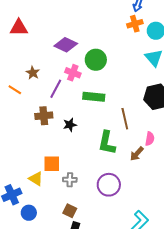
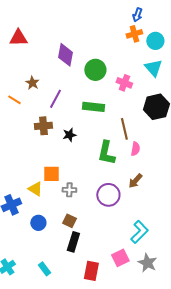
purple diamond: (66, 45) -> (65, 55), turned 75
pink cross: (73, 73) -> (124, 83), moved
pink semicircle: (150, 139) -> (135, 149), moved
brown arrow: (137, 154) -> (135, 181), moved
blue circle: (29, 213) -> (38, 223), moved

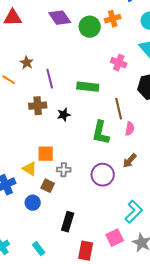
orange cross: (134, 34) -> (113, 19), moved
purple diamond: (65, 55) -> (60, 18), moved, turned -45
green circle: (95, 70) -> (90, 27), moved
purple line: (55, 99) -> (50, 79), turned -42
brown square: (69, 221) -> (48, 186), moved

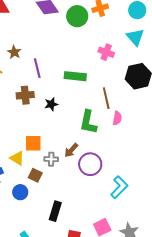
brown arrow: (130, 161) -> (71, 150), moved
cyan L-shape: (134, 212) -> (119, 187), moved

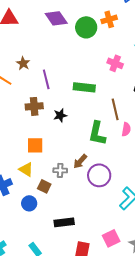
orange square: (33, 143) -> (35, 145), moved
black rectangle: (55, 211) -> (64, 222), turned 66

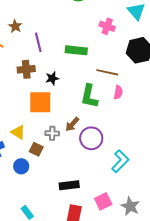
brown line: (115, 109) -> (107, 72), turned -65
orange square: (35, 145) -> (40, 102), moved, size x1.4
black rectangle: (64, 222) -> (69, 185), moved

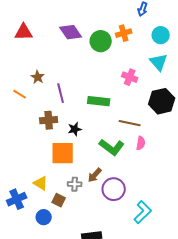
green L-shape: (89, 96) -> (112, 147), turned -65

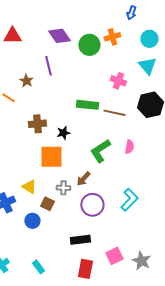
purple line: (61, 93) -> (48, 66), moved
brown line: (130, 123) -> (114, 113), moved
green L-shape: (112, 147) -> (100, 151), turned 110
purple circle: (114, 189) -> (92, 205), moved
cyan L-shape: (143, 212) -> (129, 200), moved

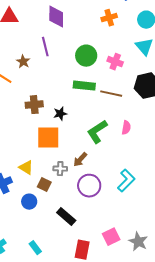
purple diamond: (59, 36) -> (56, 17), turned 35
green circle: (89, 45) -> (86, 56), moved
black rectangle: (80, 240) -> (66, 217), moved, turned 48

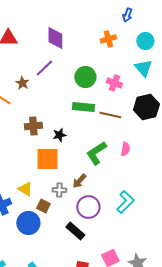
purple line: (45, 47) -> (44, 68), turned 60
blue circle: (29, 202) -> (28, 223), size x1.5
black rectangle: (66, 217) -> (75, 231), moved

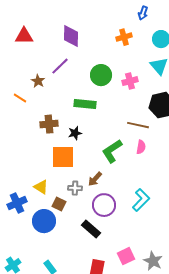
pink cross: (114, 83) -> (130, 81), turned -35
green rectangle: (83, 107) -> (85, 104), moved
brown line: (110, 115) -> (138, 125), moved

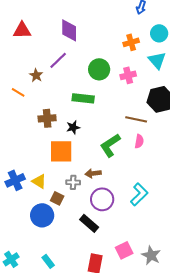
orange cross: (124, 37) -> (131, 42), moved
brown arrow: (95, 179) -> (93, 173), turned 42
blue cross: (17, 203) -> (15, 180), moved

